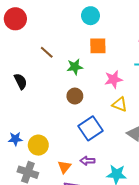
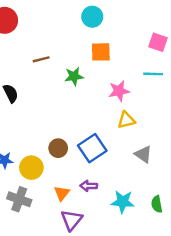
brown line: (47, 52) -> (41, 59), turned -56
brown circle: (75, 96) -> (58, 148), moved
yellow triangle: (120, 104) -> (126, 120), turned -35

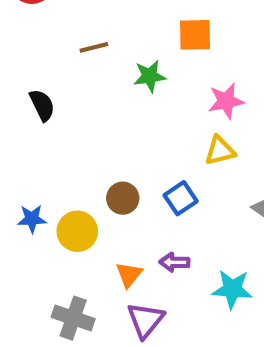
yellow triangle: (126, 120) -> (220, 151), moved
blue square: (92, 148) -> (181, 198), size x0.7
gray cross: (19, 199) -> (73, 318), moved

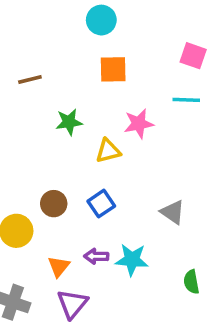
green star: (150, 76) -> (69, 122), moved
yellow triangle: (220, 151) -> (108, 151), moved
cyan star: (232, 289) -> (132, 260), moved

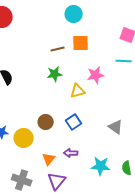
brown line: (30, 80) -> (58, 49), moved
cyan star: (132, 260) -> (101, 166), moved

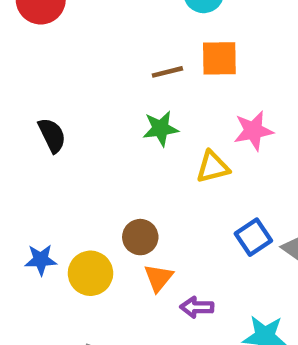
blue square: (74, 122) -> (253, 237), moved
orange triangle: (49, 159) -> (158, 278), moved

